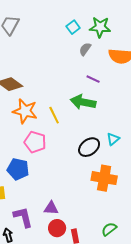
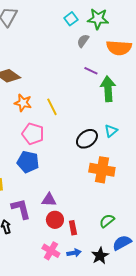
green arrow: (83, 102) -> (108, 89), moved, turned 75
orange star: (25, 111) -> (23, 103), size x0.7
blue pentagon: (18, 169) -> (28, 162), moved

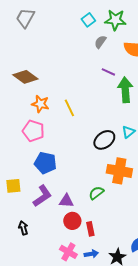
pink pentagon: (33, 134) -> (33, 131), moved
purple L-shape: (21, 209) -> (42, 196), moved, turned 70
green semicircle: (107, 221) -> (96, 193), moved

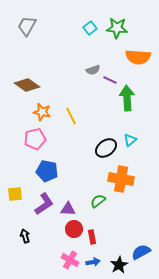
gray semicircle: (100, 42) -> (93, 70), moved, turned -144
pink pentagon: (33, 131) -> (35, 139), turned -30

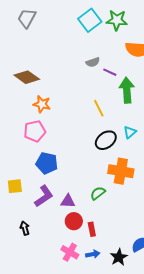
cyan square: (90, 28) -> (90, 20), size x1.6
yellow line: (71, 116) -> (99, 108), moved

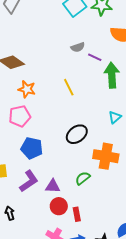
yellow line: (99, 108) -> (69, 87), moved
black ellipse: (106, 140) -> (77, 134), moved

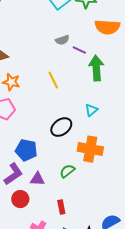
cyan triangle: (115, 117) -> (91, 110), moved
blue pentagon: (32, 148) -> (26, 150), moved
red circle: (59, 206) -> (20, 199), moved

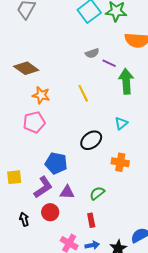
orange cross: (90, 149) -> (120, 162), size x0.7
green semicircle: (67, 171) -> (97, 193), moved

